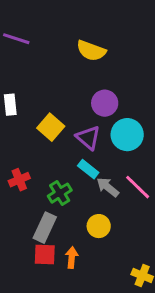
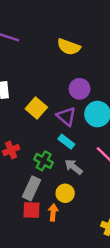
gray arrow: (108, 187) -> (74, 167), moved
green cross: (60, 193) -> (44, 161), turned -30
yellow circle: (99, 226) -> (65, 193), moved

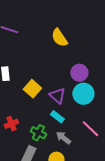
yellow semicircle: (69, 47) -> (59, 38), turned 36
purple circle: (80, 89) -> (79, 73), moved

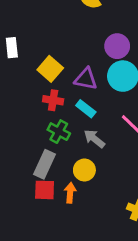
purple triangle: (57, 96) -> (86, 79), turned -30
red cross: (11, 124) -> (53, 100), moved, turned 32

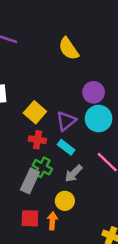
purple triangle: (86, 79) -> (66, 121), turned -50
gray arrow: (94, 139) -> (74, 173), turned -84
gray rectangle: (45, 164) -> (30, 181), moved

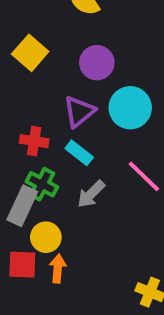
purple circle: (94, 92) -> (97, 63), moved
yellow square: (35, 112) -> (30, 53), moved
yellow circle: (65, 201) -> (46, 237), moved

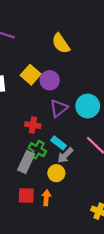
purple circle: (97, 63) -> (50, 80), moved
cyan rectangle: (79, 153) -> (59, 143), moved
yellow circle: (46, 237) -> (56, 173), moved

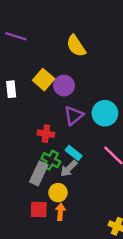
gray arrow: (65, 155) -> (69, 169), moved
yellow circle: (56, 173) -> (58, 193), moved

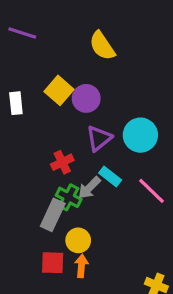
red cross: (46, 134) -> (62, 162), turned -35
cyan rectangle: (74, 153) -> (110, 177), moved
gray arrow: (69, 169) -> (89, 188), moved

